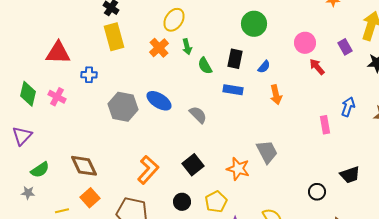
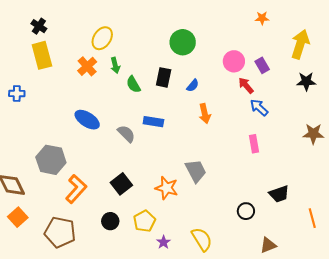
purple rectangle: (345, 47) -> (262, 65), moved
blue rectangle: (233, 90) -> (153, 122), moved
gray hexagon: (123, 107) -> (51, 160), moved
blue arrow: (348, 107) -> (259, 108), moved, turned -66

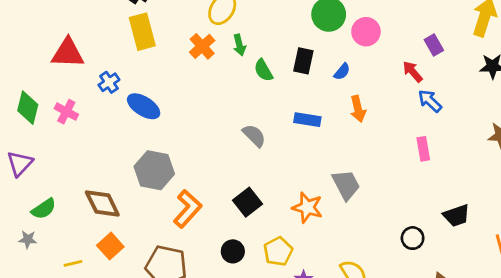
pink circle: (234, 61) -> (366, 32), moved
blue cross: (17, 93) -> (109, 82), turned -35
blue ellipse: (87, 120) -> (144, 106), moved
blue rectangle: (153, 122) -> (307, 120), moved

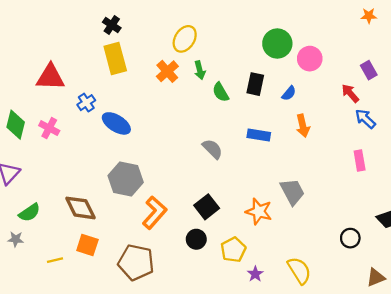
orange square: (110, 246) -> (87, 245), turned -30
black circle: (233, 251) -> (196, 239), moved

